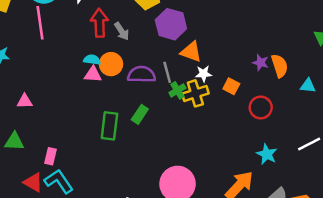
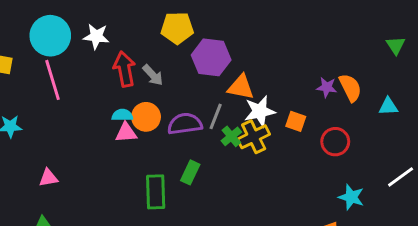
gray line: (167, 72) -> (216, 116), turned 45
white star: (203, 74) -> (260, 111), size x1.5

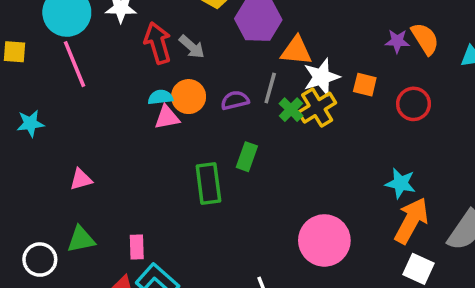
purple semicircle: (185, 124) -> (235, 100), size x0.7
cyan star: (351, 197) -> (401, 183), moved

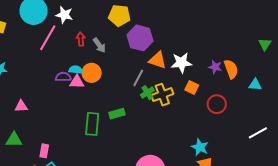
red arrow: (158, 43) -> (81, 39), size x0.6
pink line: (74, 64) -> (48, 38), moved, turned 40
white star: (321, 77) -> (181, 63), moved
purple semicircle: (235, 100) -> (63, 77), moved
green rectangle: (247, 157) -> (117, 114), turned 42

